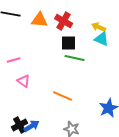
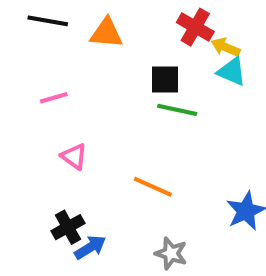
red cross: (64, 21) -> (195, 27), moved
pink line: (14, 60) -> (54, 98), moved
black cross: (20, 125) -> (68, 227), moved

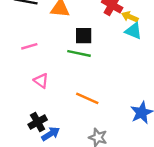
black square: (165, 80) -> (84, 36), moved
green line: (177, 110) -> (79, 53), moved

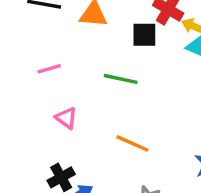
black square: (84, 36) -> (144, 35), moved

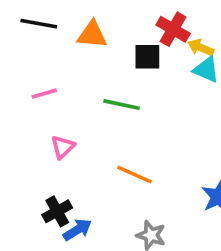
pink triangle: (66, 118) -> (63, 147), turned 40

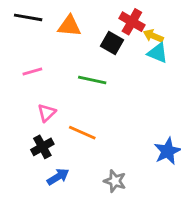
black square: (147, 57) -> (112, 43), turned 30
orange line: (134, 175) -> (82, 133), moved
black cross: (57, 211) -> (42, 147), moved

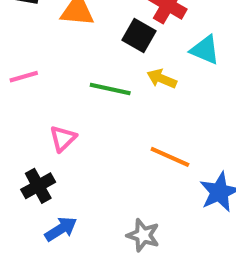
yellow arrow: (153, 36) -> (162, 79), moved
pink triangle: (47, 113) -> (63, 138), moved
orange line: (82, 133) -> (170, 157), moved

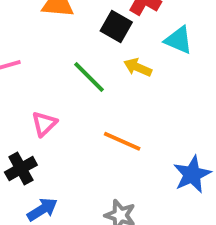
green line: (110, 89) -> (89, 77), turned 33
orange line: (170, 157) -> (122, 141), moved

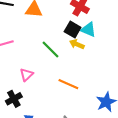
black square: (116, 26) -> (73, 30), moved
cyan triangle: (179, 40) -> (88, 30), moved

